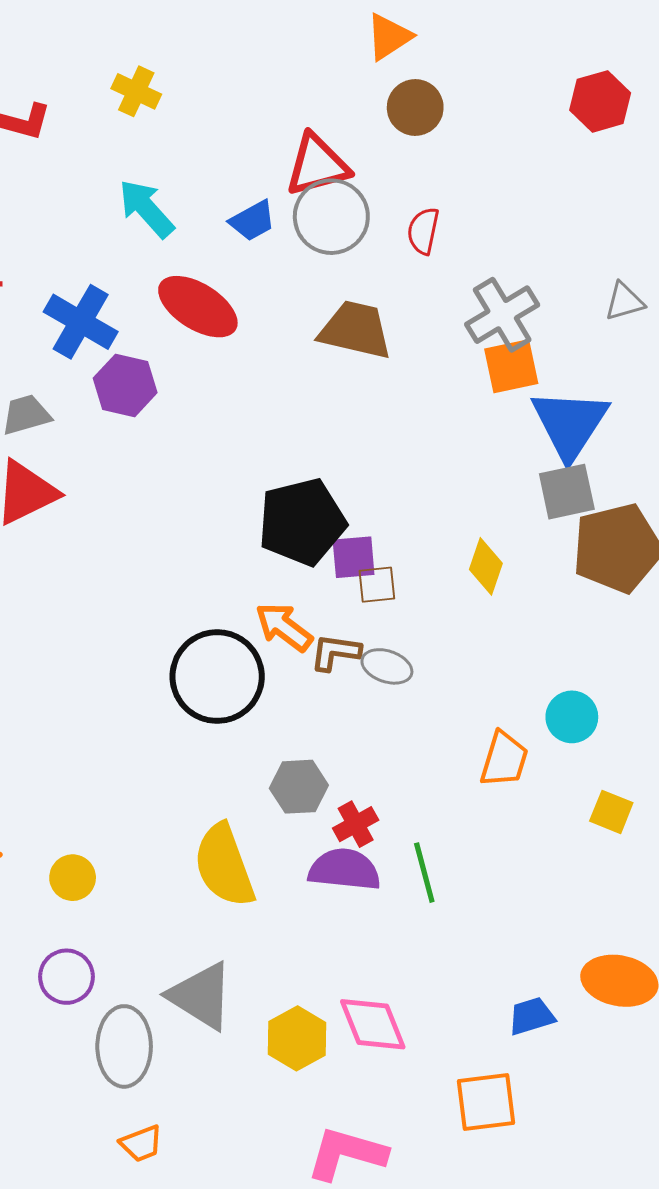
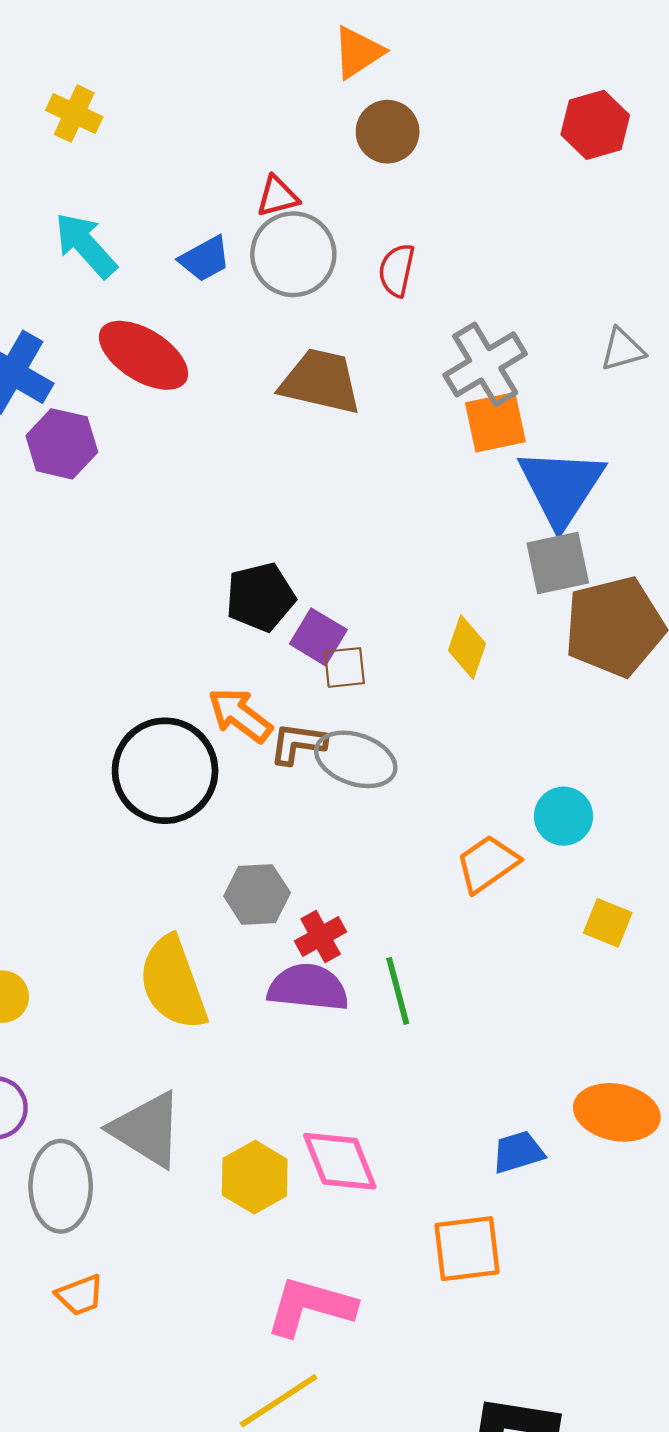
red triangle: (317, 165) -> (277, 196), size x0.6
black pentagon: (302, 522) -> (260, 597), size x0.7
purple square: (354, 557) -> (318, 637), turned 36
gray ellipse: (387, 666) -> (356, 759), size x1.4
orange trapezoid: (504, 759) -> (487, 864), turned -142

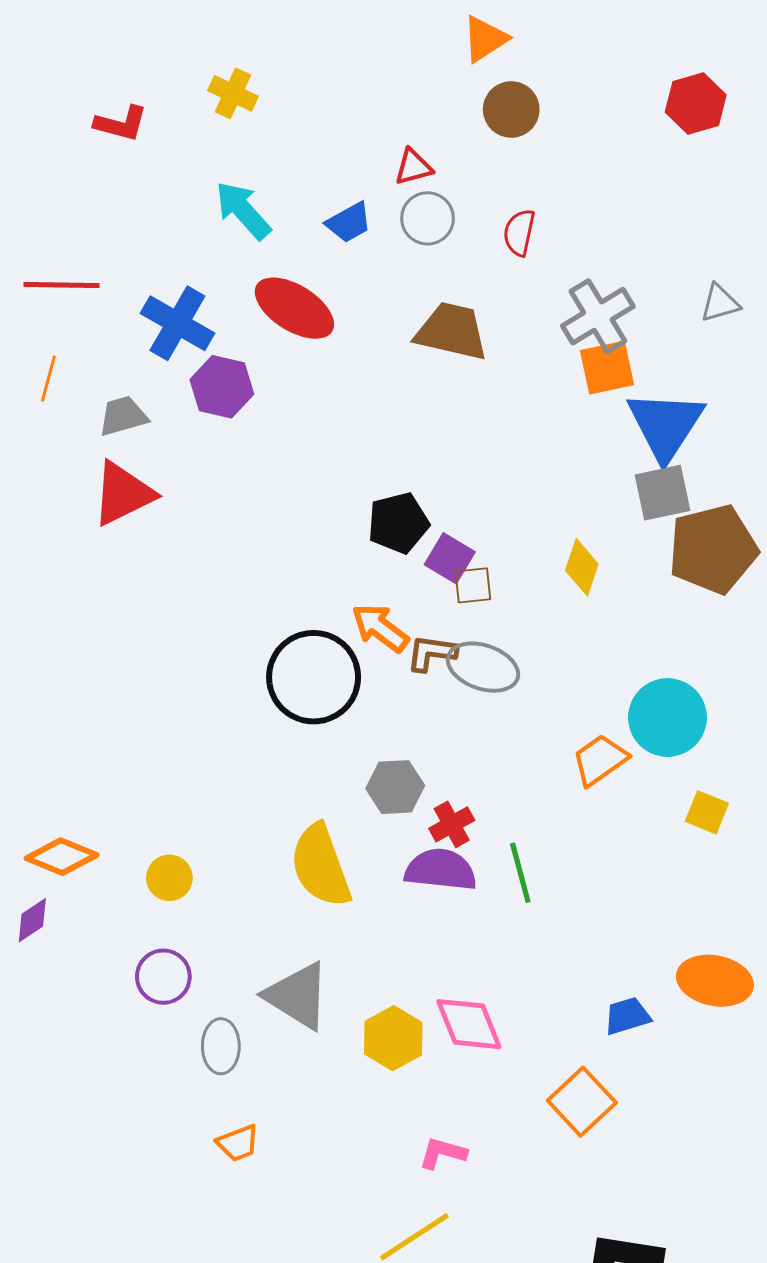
gray circle: (293, 254) -> (428, 218), size x0.7
cyan circle: (563, 816) -> (667, 717), size x1.5
gray ellipse: (61, 1186) -> (221, 1046), size x0.7
orange square: (467, 1249) -> (582, 1102), turned -36
pink L-shape: (310, 1307) -> (443, 1153), size x0.6

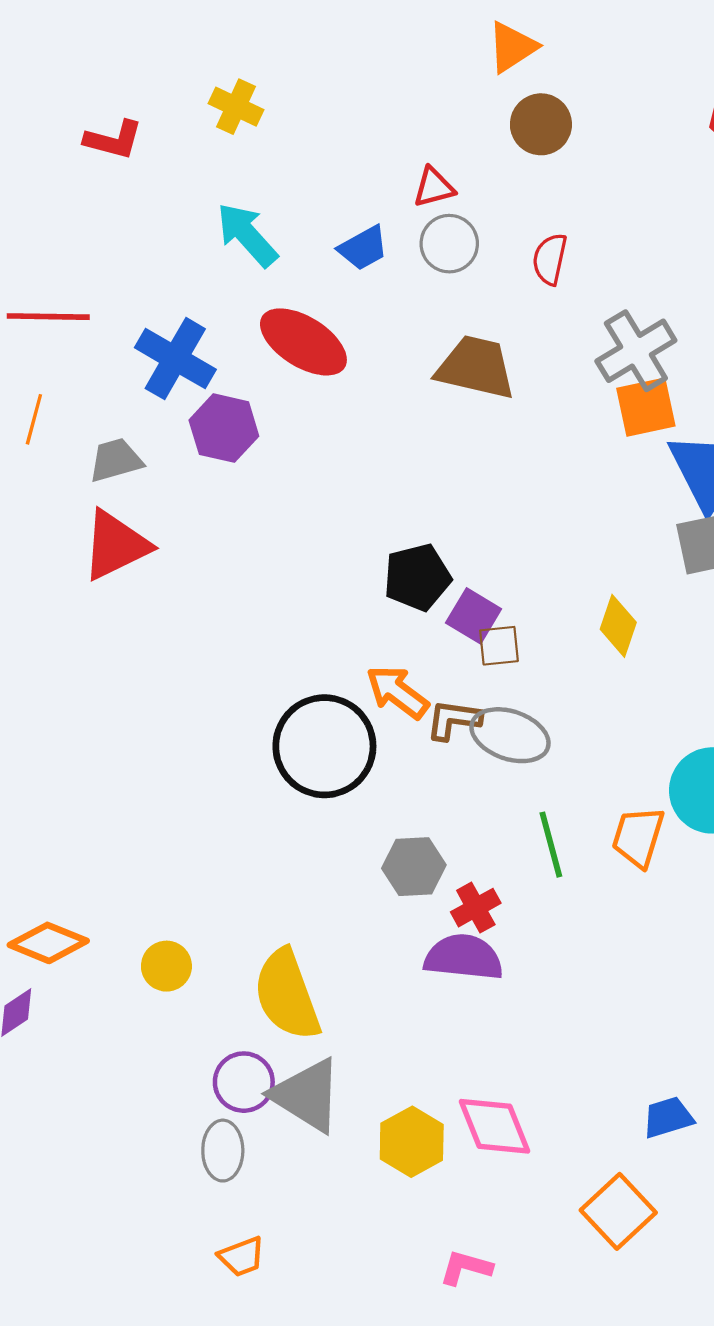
orange trapezoid: (600, 760) -> (638, 837), turned -38
yellow semicircle: (321, 866) -> (287, 995), moved
green line: (520, 873) -> (551, 845), moved
purple circle: (163, 977) -> (244, 1082), moved

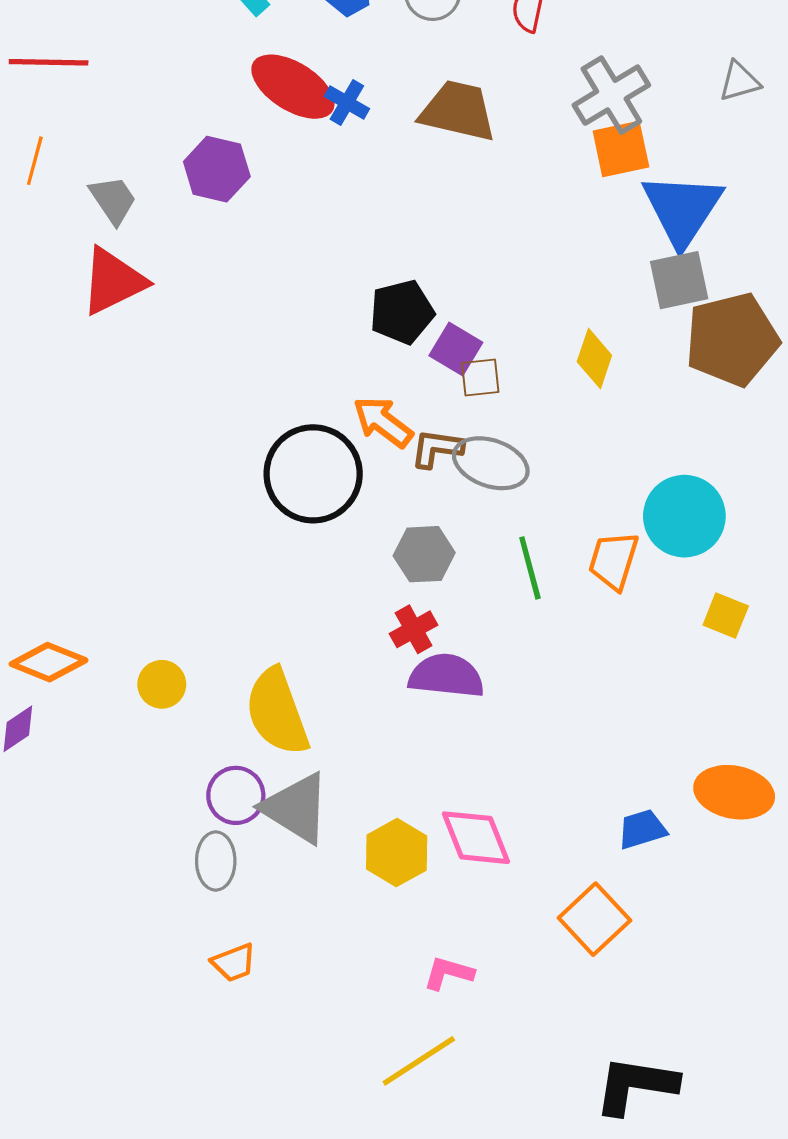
blue cross: (175, 359) -> (347, 102), moved, size x0.6
gray trapezoid: (116, 460) -> (113, 200), turned 72
gray hexagon: (414, 867) -> (424, 554), moved
red cross: (476, 908) -> (414, 629), moved

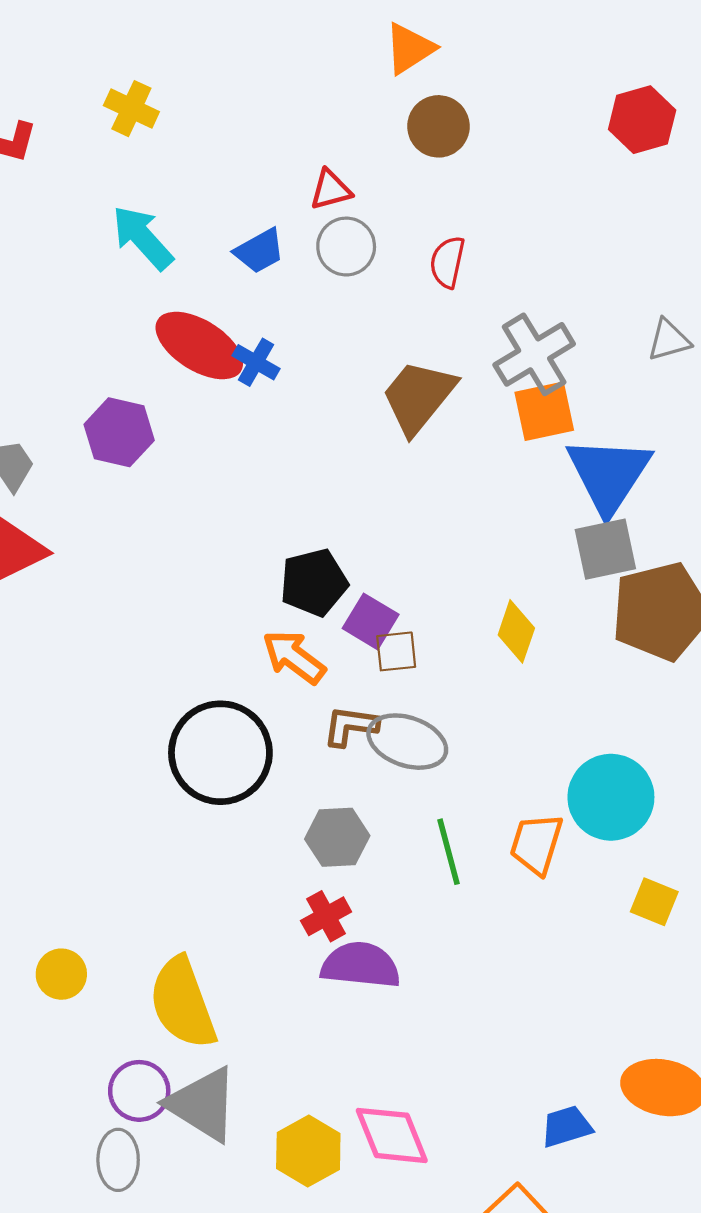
brown trapezoid: (458, 111) -> (418, 397), moved, turned -64
orange arrow: (383, 422) -> (294, 657), moved

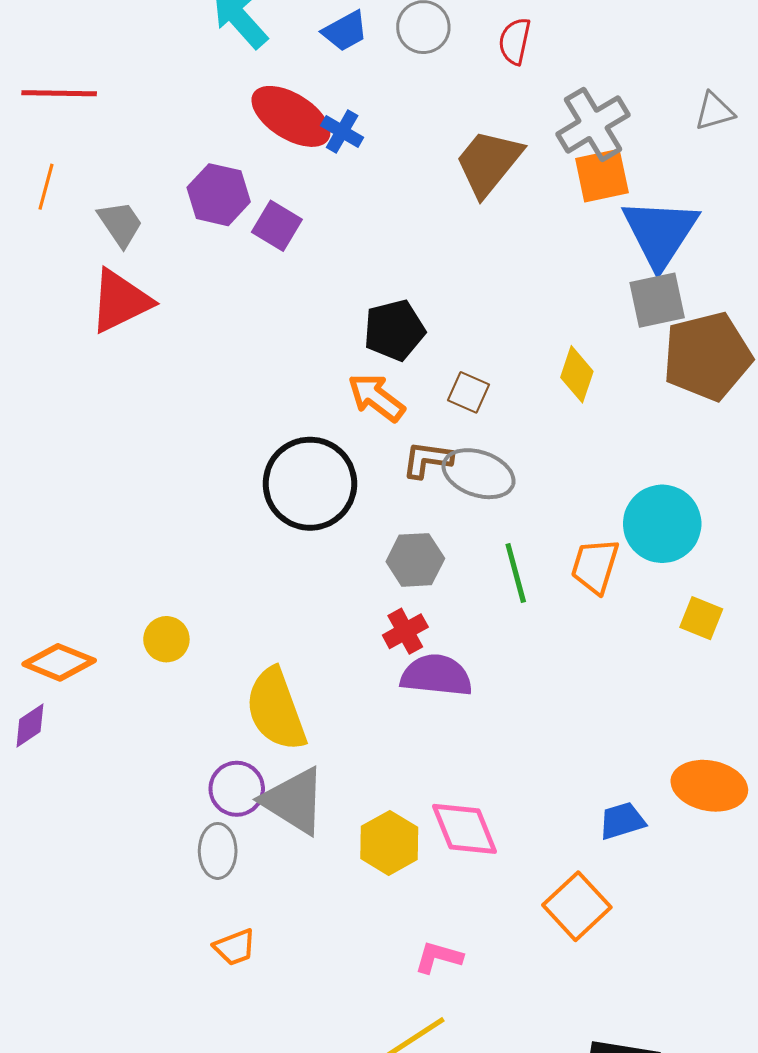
purple square: (371, 621) -> (277, 226), moved
brown square: (396, 651) -> (469, 392), turned 30
yellow circle: (61, 974) -> (166, 639), moved

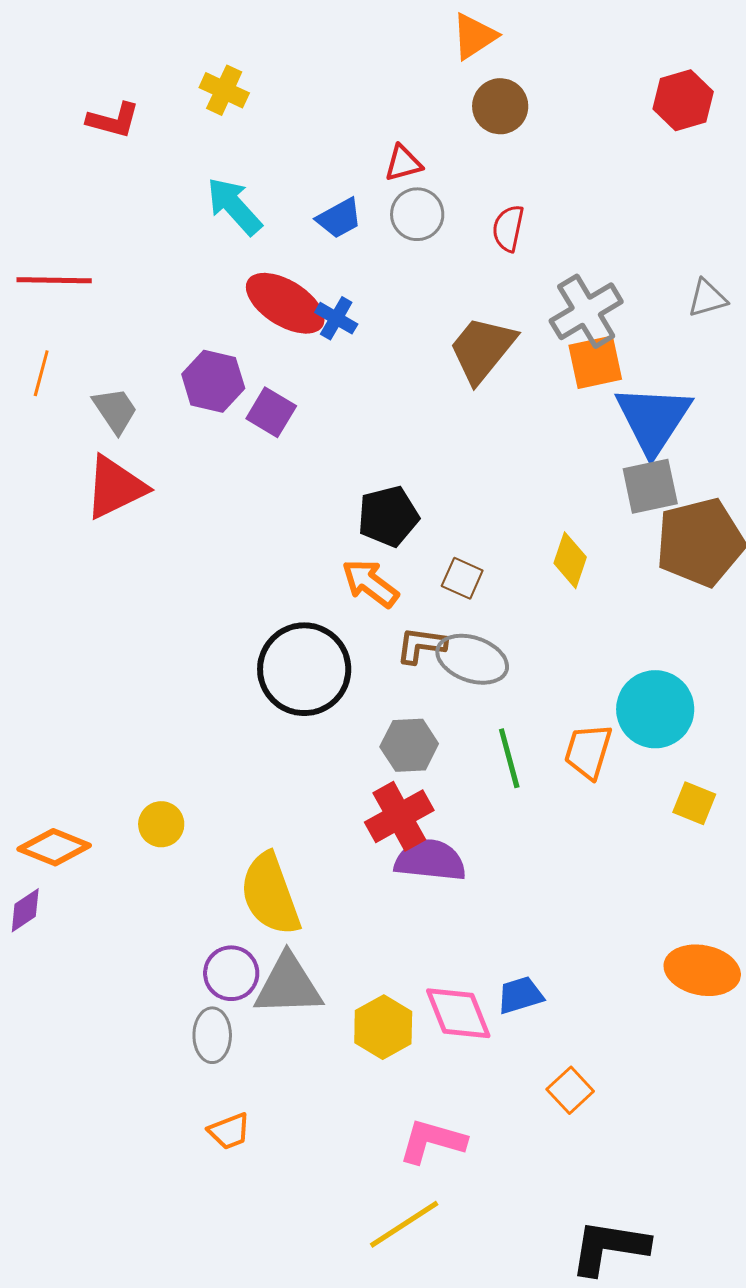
red cross: (405, 631) -> (399, 816), size x1.5
gray triangle: (294, 801) -> (288, 985), turned -34
blue trapezoid: (622, 821) -> (520, 995), moved
orange square: (577, 906) -> (570, 1090), size x0.7
pink L-shape: (438, 957) -> (432, 1141), size x1.4

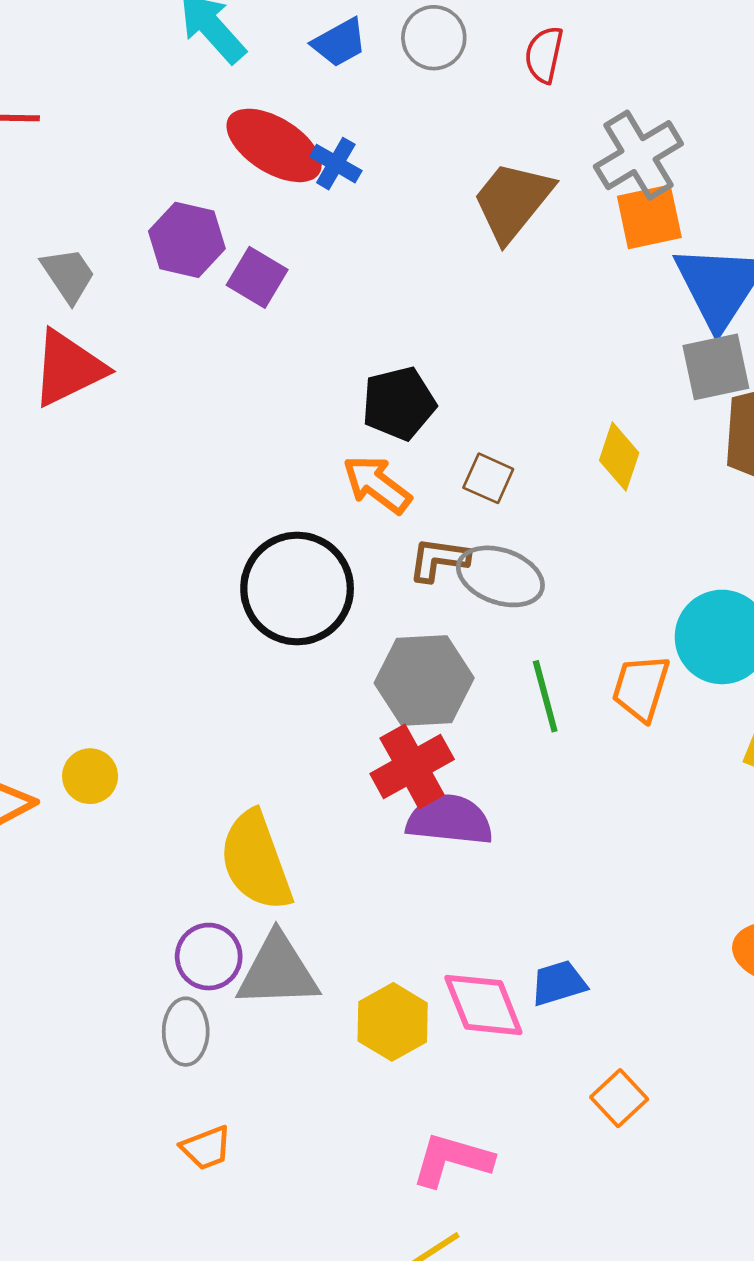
gray hexagon: (409, 745) -> (424, 681), size x1.4
yellow circle: (161, 824) -> (90, 776), moved

